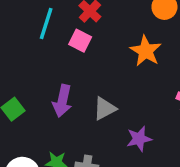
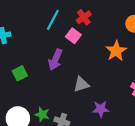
purple arrow: (62, 101) -> (55, 60), moved

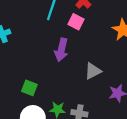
green square: (20, 73) -> (29, 88), moved, turned -32

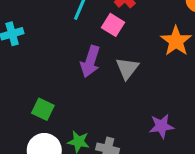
gray triangle: (93, 71) -> (127, 68), moved, turned -30

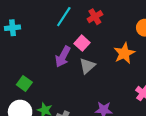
pink square: (113, 25) -> (82, 43), moved

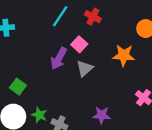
red cross: (95, 17) -> (93, 17), turned -32
orange star: (124, 53) -> (124, 55), turned 30

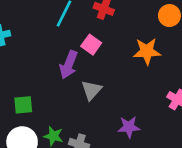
gray triangle: (85, 68) -> (92, 90), moved
green square: (18, 87) -> (23, 105), turned -35

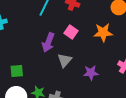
pink square: (91, 45) -> (71, 32), moved
purple star: (129, 127) -> (91, 73), moved

